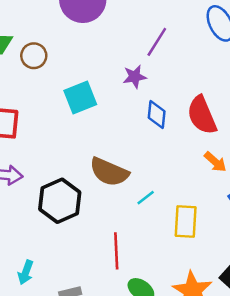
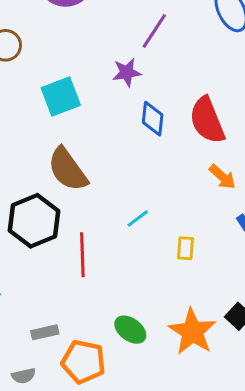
brown semicircle: (109, 172) -> (68, 169), moved, turned 30
yellow rectangle: (186, 222) -> (185, 248), size x0.6
red line: (116, 251) -> (82, 255), moved

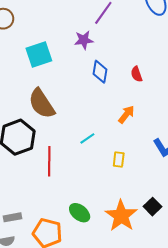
red semicircle: (207, 120) -> (137, 74), size x0.5
orange arrow: (222, 177) -> (126, 114), moved, turned -96
gray rectangle: (45, 332) -> (13, 217), moved

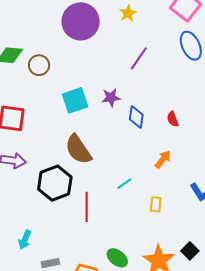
purple star: (84, 40) -> (111, 98), moved

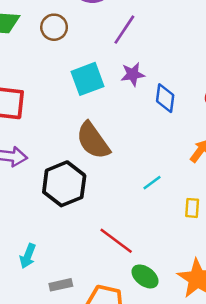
purple line: (139, 58) -> (124, 30), moved
brown circle: (39, 65) -> (54, 27), moved
red line: (87, 207) -> (116, 241), moved, turned -52

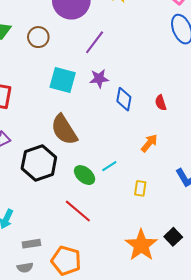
cyan square: (87, 79) -> (63, 80), turned 32
green ellipse: (145, 276) -> (85, 175), moved

